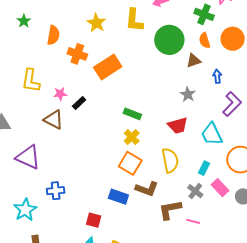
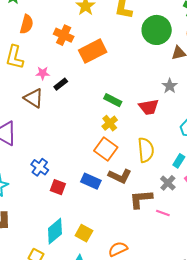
orange semicircle: (53, 35) -> (27, 24), moved
red trapezoid: (178, 125) -> (149, 107), moved
blue cross: (56, 191) -> (40, 167), moved, turned 36
red square: (94, 220) -> (58, 187), moved

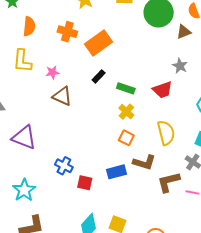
black rectangle: (61, 84) -> (99, 76), moved
brown triangle: (34, 98) -> (62, 96), moved
orange square: (106, 149) -> (126, 138), size x0.7
blue rectangle: (91, 181) -> (116, 172), turned -30

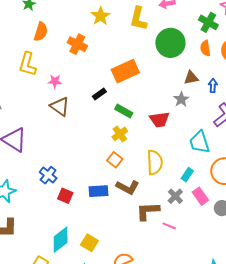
brown triangle: (184, 32) -> (191, 78), moved
orange rectangle: (99, 43) -> (125, 71), moved

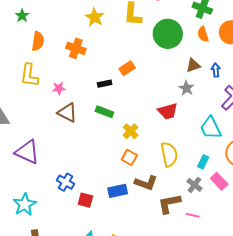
orange rectangle: (125, 71) -> (127, 68), size x0.6
black rectangle: (99, 94) -> (105, 84), moved, turned 32
green rectangle: (124, 111) -> (104, 112), moved

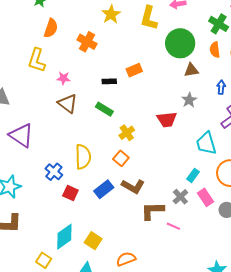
brown triangle: (193, 65) -> (191, 70), moved
yellow semicircle: (169, 154) -> (83, 157), moved
blue rectangle: (118, 191) -> (104, 189), turned -36

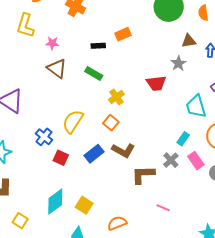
brown triangle: (191, 70) -> (189, 41), moved
yellow semicircle: (83, 157) -> (73, 121), turned -145
pink line: (173, 226) -> (163, 208), moved
yellow square: (44, 260) -> (20, 221), moved

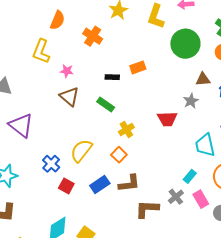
brown L-shape: (123, 150) -> (129, 183), turned -40

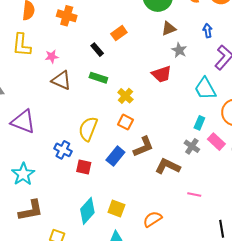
black rectangle: (112, 77) -> (97, 50), turned 64
brown triangle: (203, 79) -> (169, 28), moved
brown L-shape: (147, 209) -> (168, 166), turned 40

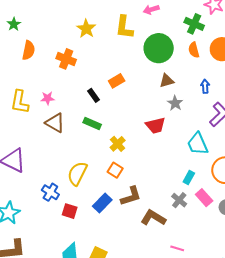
yellow L-shape: (22, 45) -> (20, 102), moved

